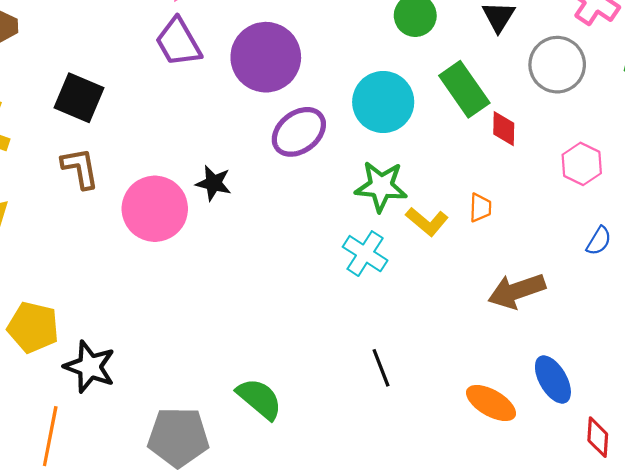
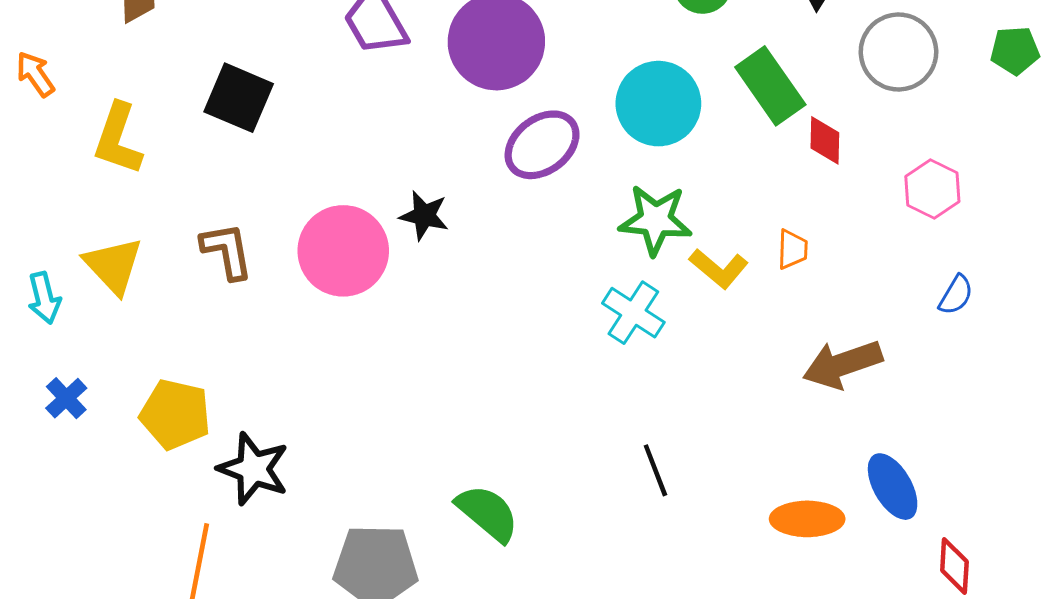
brown L-shape: (80, 168) -> (227, 251), moved
orange ellipse: (491, 403) -> (807, 519), turned -30

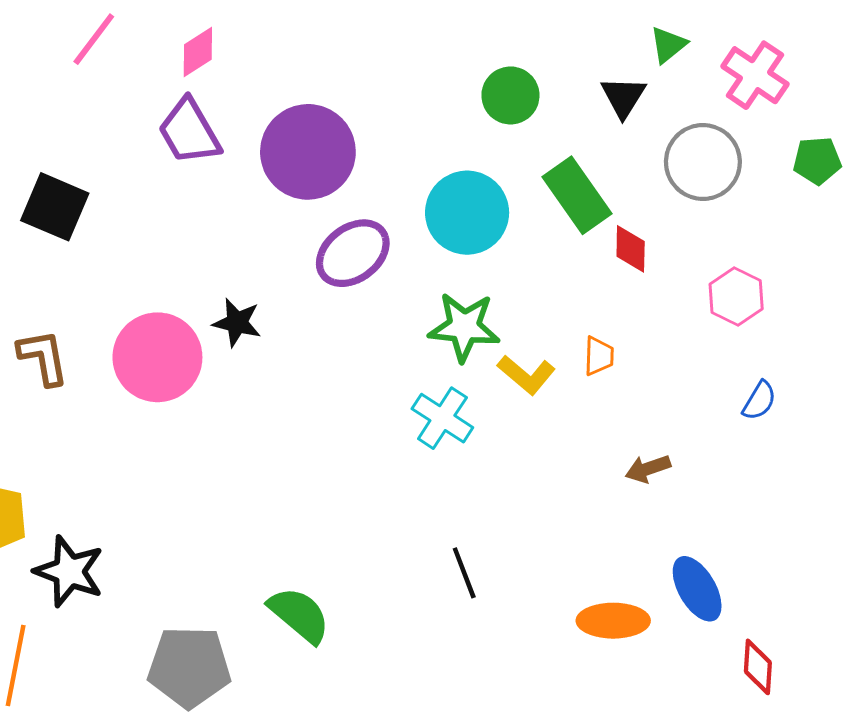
brown arrow: (843, 364) -> (648, 469), size x0.6

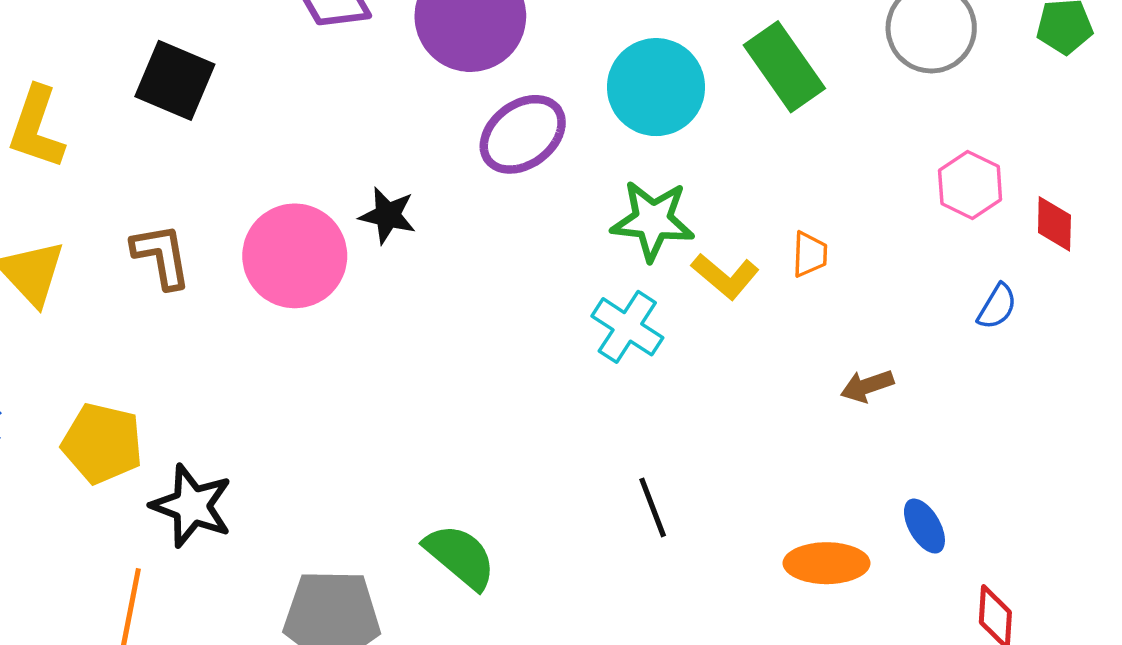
red diamond: (631, 249) -> (1054, 224), moved
blue ellipse: (697, 589) -> (924, 526), size x0.7

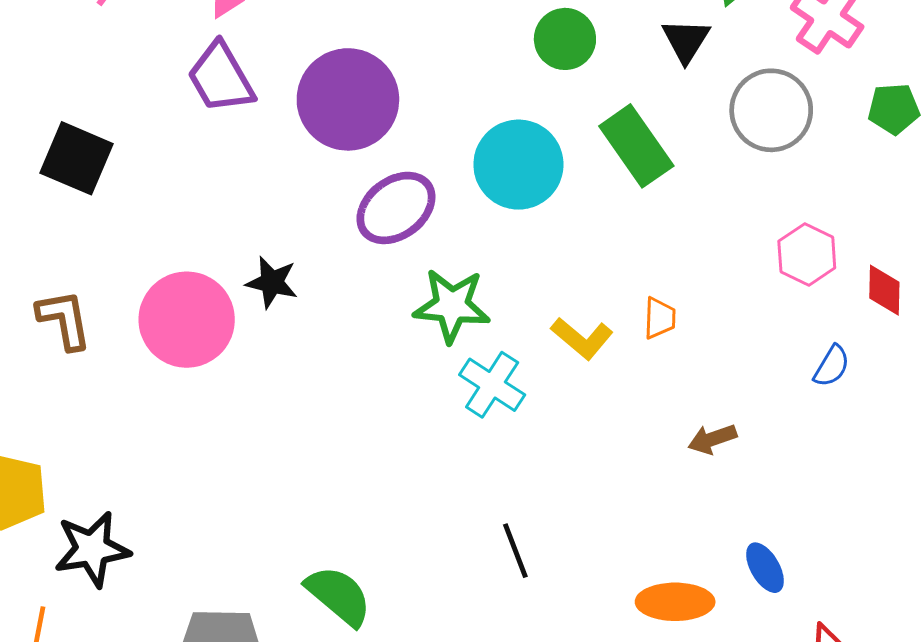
green star: (653, 220) -> (452, 306), moved
black star: (192, 506) -> (92, 549), turned -30

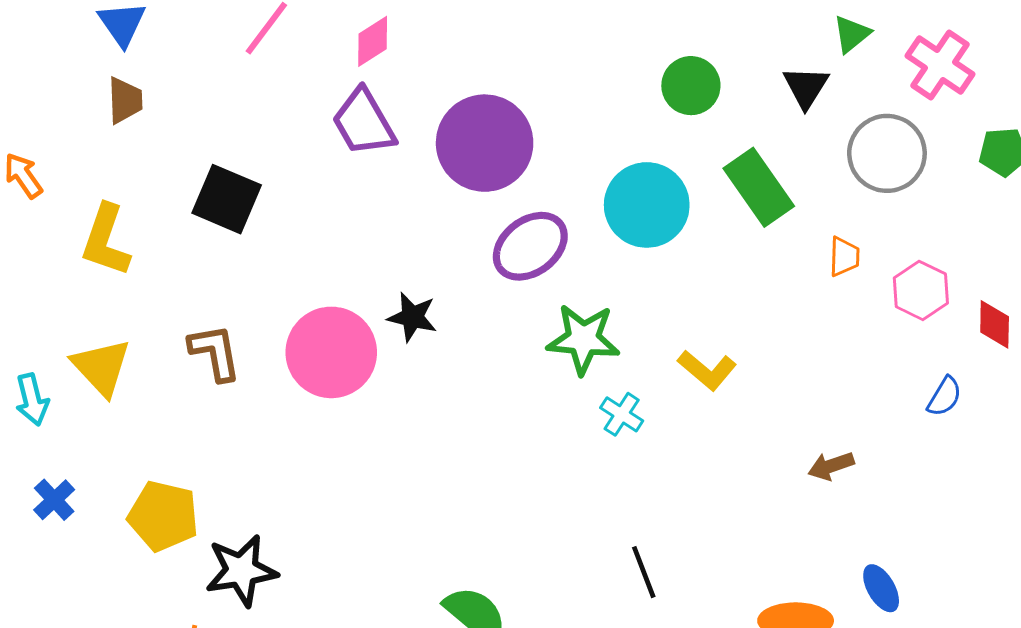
orange trapezoid: (660, 318) -> (844, 257), moved
cyan cross: (492, 385) -> (622, 414), size x0.7

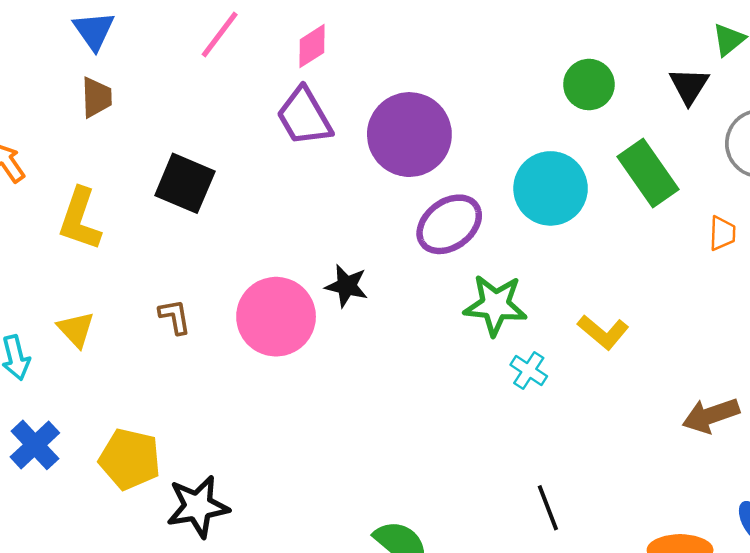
brown L-shape: (215, 352) -> (175, 317), size x0.7
yellow triangle: (101, 367) -> (76, 329), size x0.7
brown arrow: (831, 466) -> (711, 415), size x1.4
blue cross: (54, 500) -> (35, 445), size x1.4

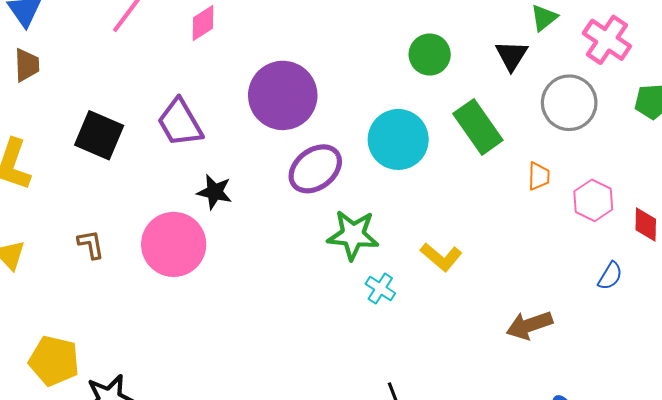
purple trapezoid: (304, 117) -> (180, 123), moved
black star: (347, 286) -> (215, 192), moved

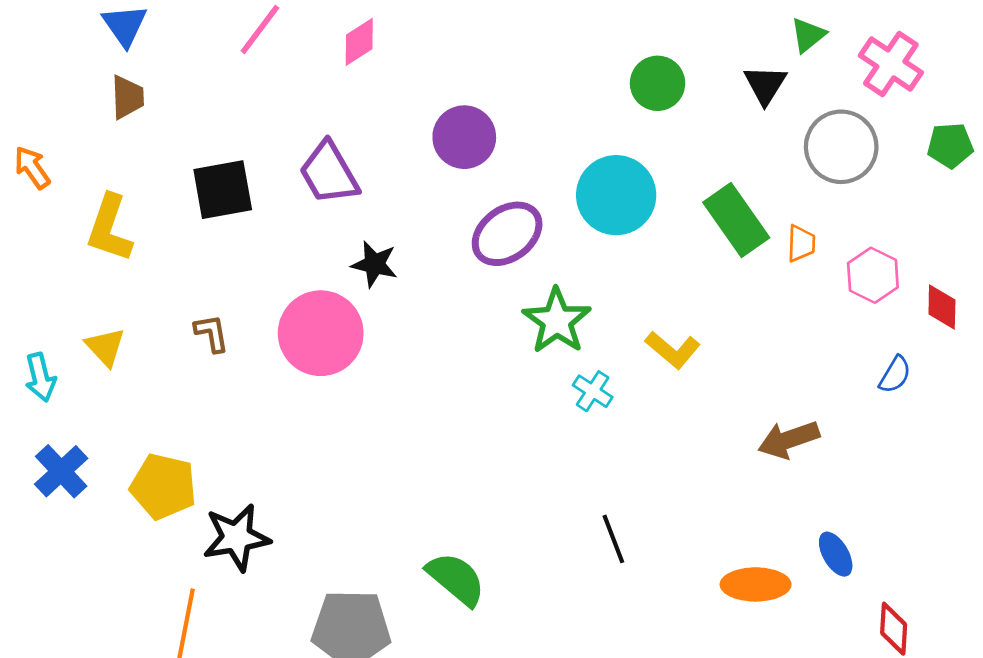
purple circle: (283, 95) -> (464, 137), size x0.7
green rectangle: (478, 127) -> (736, 220), moved
black square: (99, 135) -> (223, 190), turned -33
green star: (353, 235) -> (557, 321), turned 30

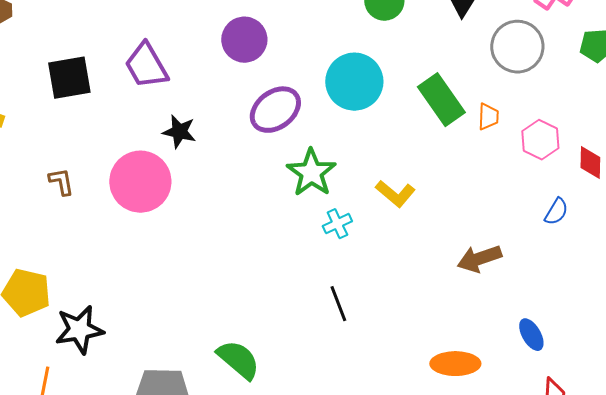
cyan cross: (593, 391) -> (337, 224), turned 32
black line: (613, 539) -> (338, 304), moved
blue ellipse: (836, 554) -> (531, 335), moved

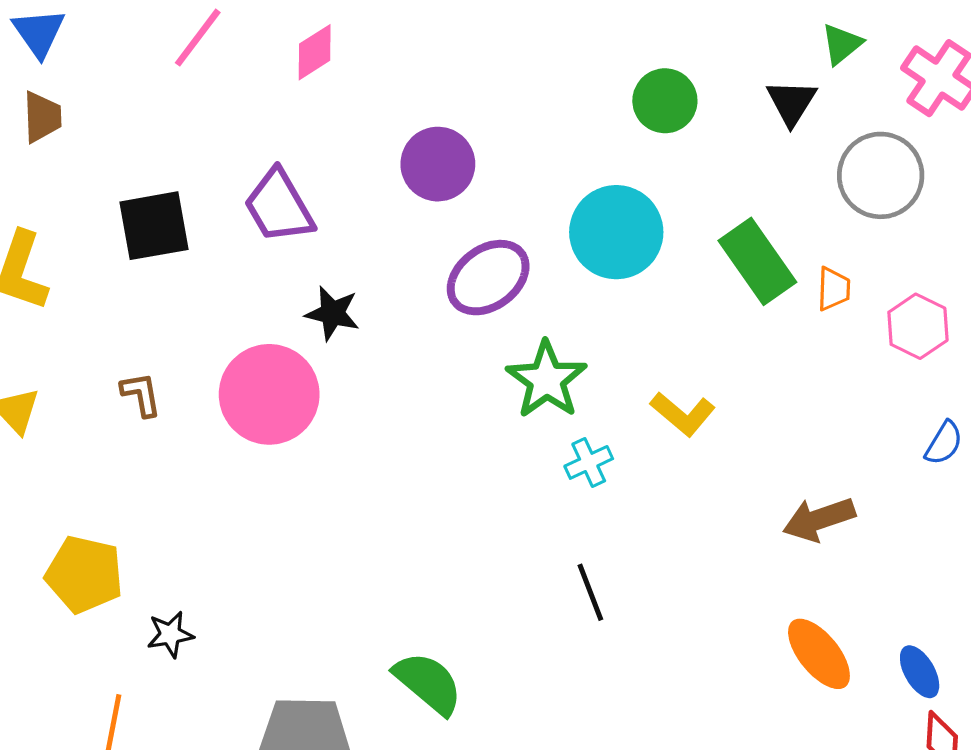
black star: (79, 330) -> (170, 634), size x0.6
blue ellipse: (531, 335) -> (920, 672), moved
orange ellipse: (455, 364) -> (819, 654), moved, turned 51

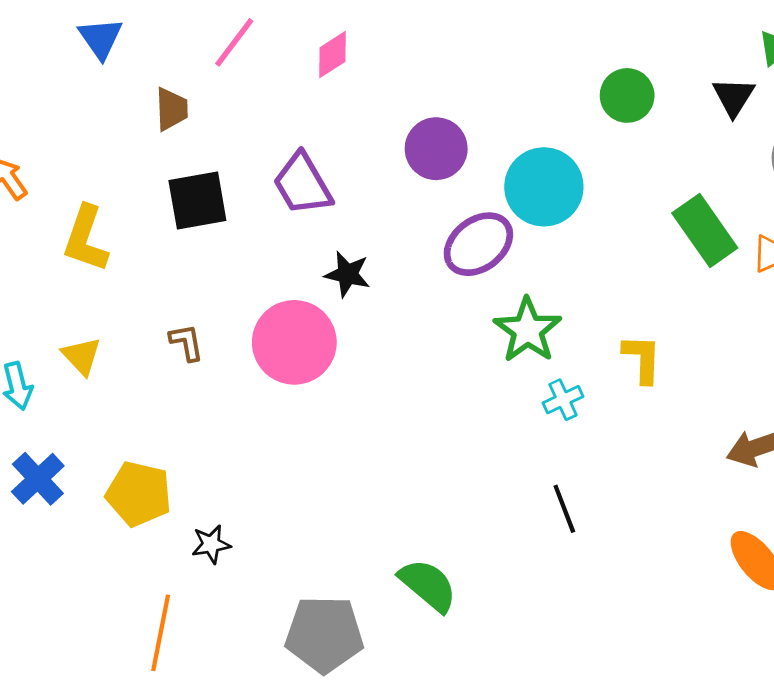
brown trapezoid: (42, 117) -> (172, 109), moved
cyan circle: (616, 232) -> (544, 187), moved
yellow L-shape: (683, 414) -> (642, 359), turned -128

